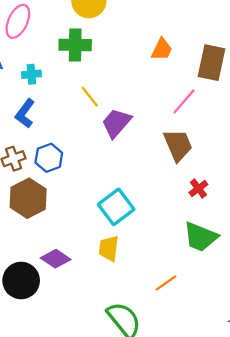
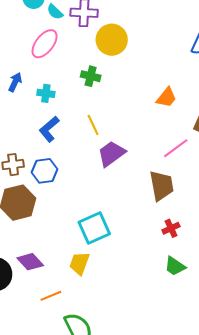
green cross: (75, 45) -> (91, 76), size x0.7
blue L-shape: (25, 113) -> (49, 129), moved
green trapezoid: (200, 237) -> (175, 266), moved, size x0.7
orange line: (166, 283) -> (51, 296), moved

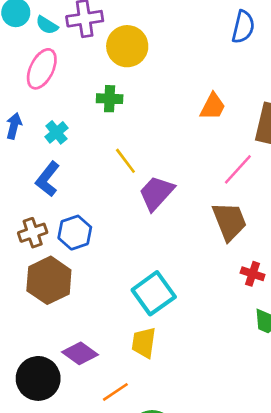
cyan cross: (46, 93) -> (56, 132), turned -36
blue L-shape: (49, 129) -> (48, 179), moved
red cross: (171, 228) -> (253, 274), turned -36

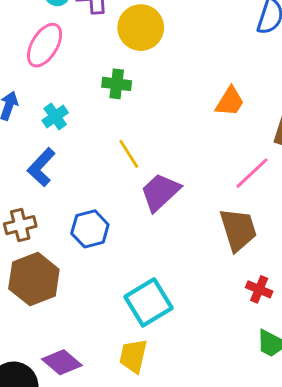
blue hexagon: (75, 233) -> (90, 229), moved

